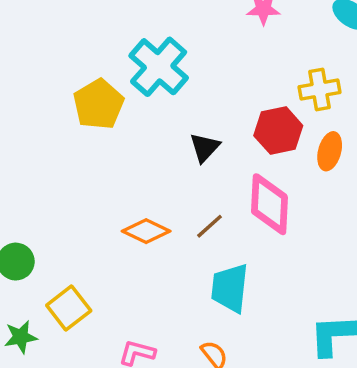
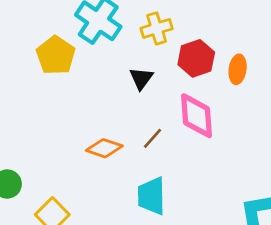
yellow cross: (320, 90) -> (157, 28), moved
cyan trapezoid: (230, 288) -> (151, 196), moved

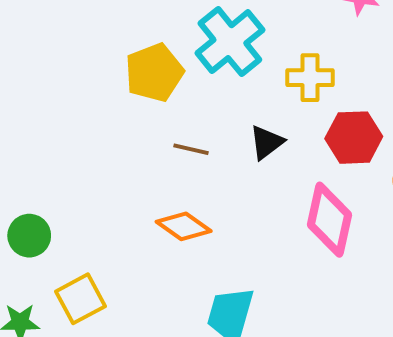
brown line: (153, 138) -> (191, 149), moved, turned 45

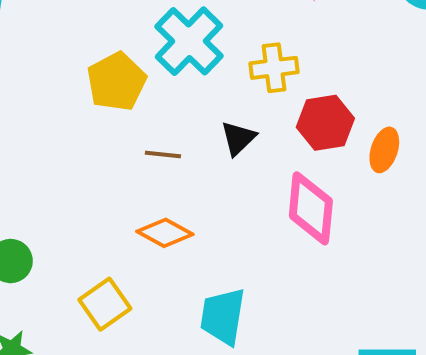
yellow square: (80, 299) -> (105, 304), moved

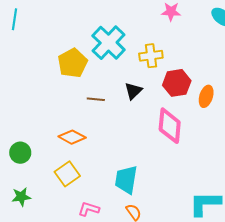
orange diamond: (165, 233) -> (72, 137), moved

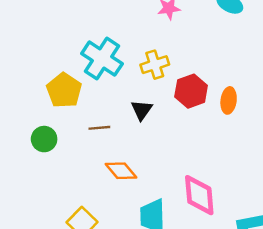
pink diamond: (170, 126) -> (199, 195), moved
orange diamond: (72, 137) -> (121, 171), moved, turned 32
green circle: (20, 153) -> (44, 139), moved

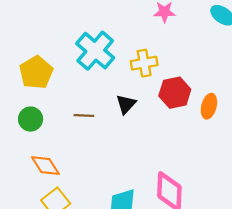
yellow pentagon: (64, 90) -> (36, 72), moved
orange diamond: (121, 171) -> (45, 166), moved

